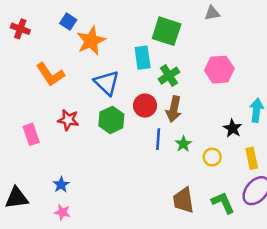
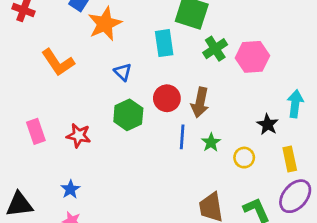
green cross: (169, 76) -> (215, 49), moved
blue triangle: (107, 83) -> (123, 72), size x0.6
red star: (68, 120) -> (79, 135), moved

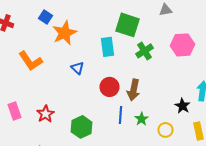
pink hexagon: (252, 57) -> (182, 45), moved
green hexagon: (128, 115) -> (82, 127), moved
red star: (79, 135) -> (46, 114), turned 30

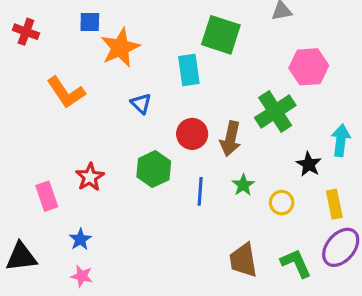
blue square: (46, 17) -> (90, 22), turned -32
green cross: (144, 51) -> (275, 112), moved, size x1.4
pink rectangle: (14, 111) -> (47, 196), moved
blue line: (120, 115) -> (200, 191), moved
green hexagon: (82, 127) -> (154, 169), moved

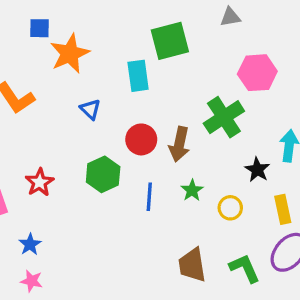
green square: (221, 35) -> (170, 41), turned -33

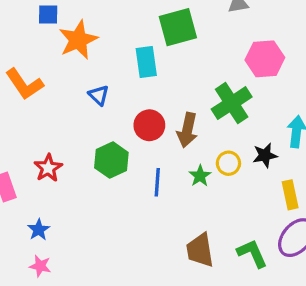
black star: (257, 170) -> (265, 155), turned 30
yellow circle: (230, 208) -> (228, 163), moved

